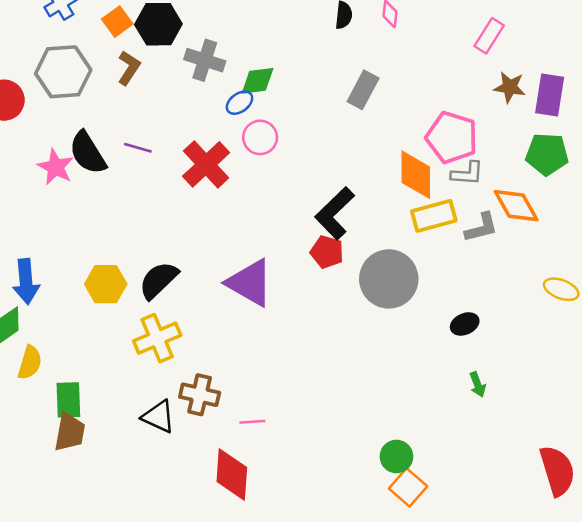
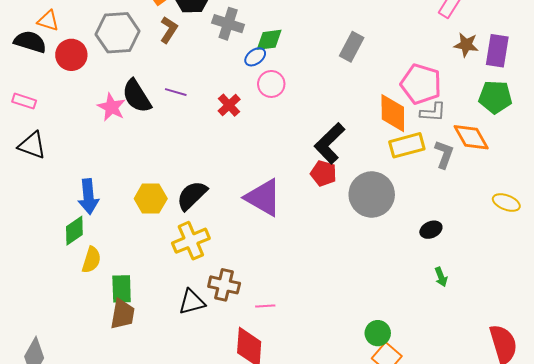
red cross: (206, 164) -> (229, 105), size x0.6
gray L-shape: (481, 227) -> (444, 154), turned -56
black triangle: (158, 417) -> (192, 302), turned -40

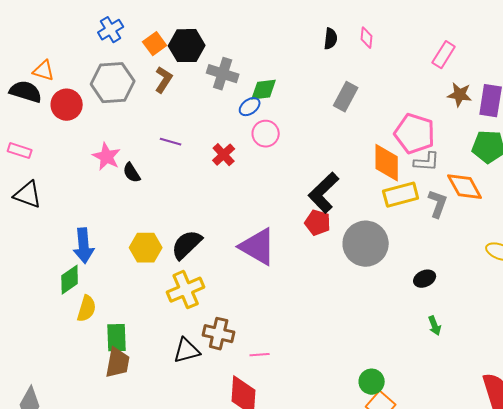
black semicircle: (137, 96) -> (132, 173), moved, size x0.6

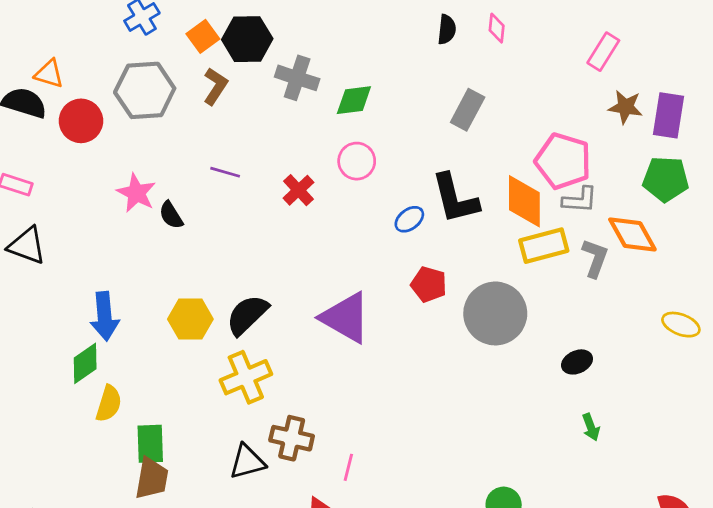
blue ellipse: (250, 107) -> (409, 219), moved
black L-shape: (324, 193) -> (455, 198), moved, turned -60
pink line: (260, 355) -> (348, 467), turned -72

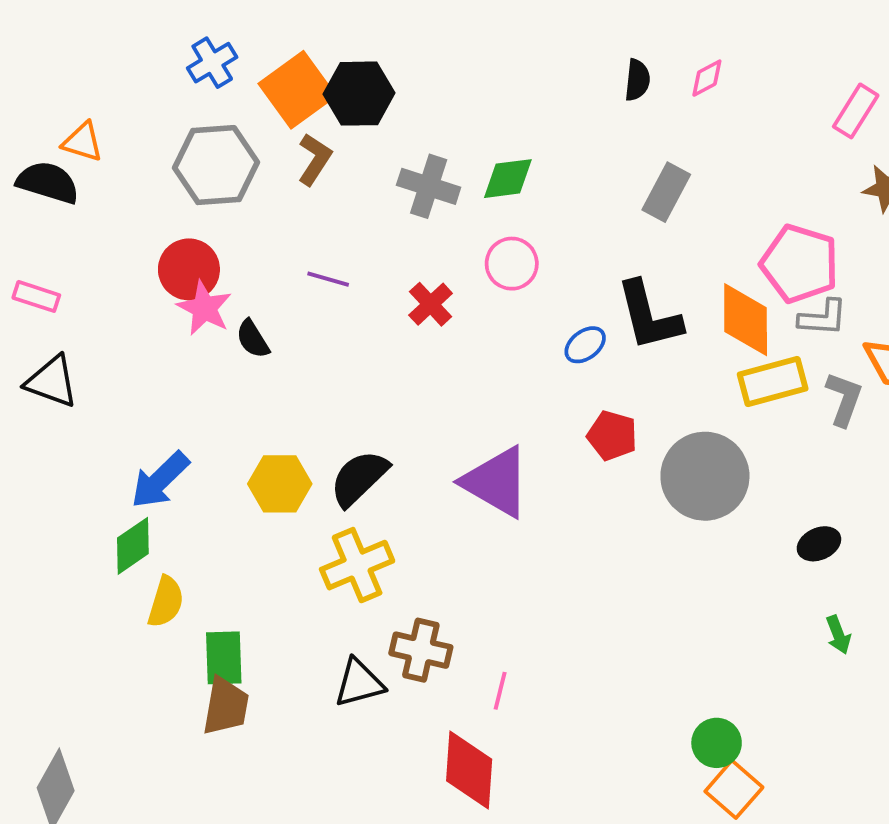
pink diamond: (497, 28) -> (707, 78), turned 56
orange square: (203, 36) -> (297, 90), size x1.6
gray cross: (297, 78) -> (429, 186), moved
red circle: (81, 121) -> (189, 269), moved
blue arrow: (105, 316) -> (160, 480), turned 51

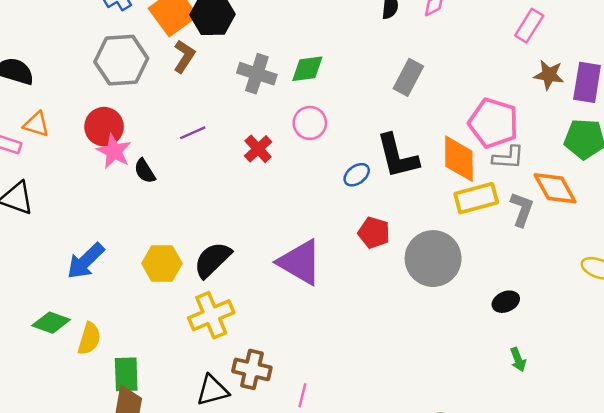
orange triangle: (83, 142) -> (36, 124), moved
purple line: (328, 279) -> (193, 133), turned -40
green diamond: (133, 546) -> (51, 323), moved, turned 54

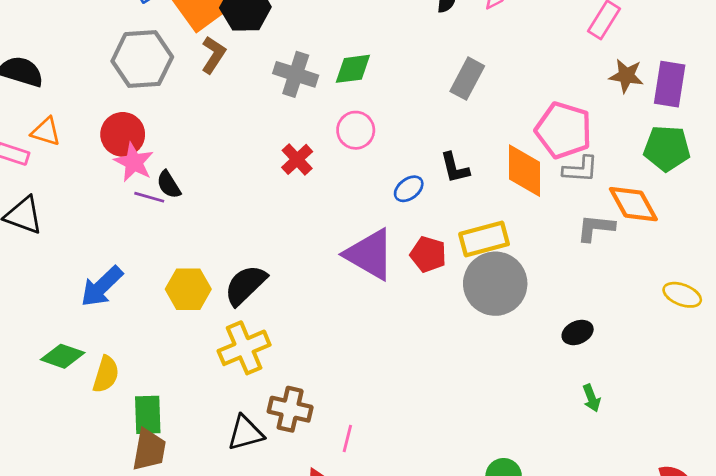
purple line: (193, 133) -> (149, 197), moved, turned 40
black L-shape: (397, 156) -> (455, 168), size x0.6
yellow rectangle: (476, 198) -> (484, 239), moved
gray L-shape: (522, 209) -> (596, 228), turned -104
purple triangle: (300, 262) -> (370, 254), moved

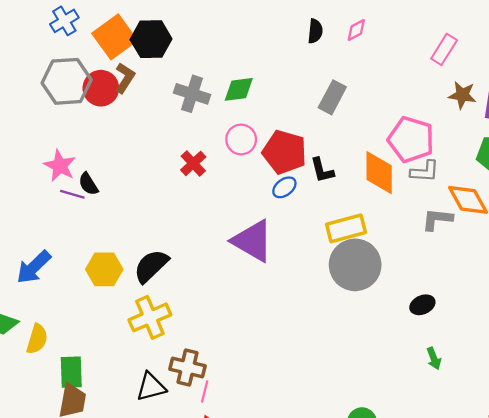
red circle: (123, 134) -> (101, 88), moved
red pentagon: (428, 254) -> (284, 152), moved, size x1.5
pink line: (347, 439) -> (205, 391), moved

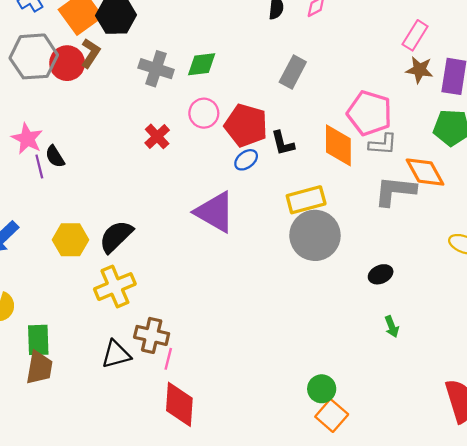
pink rectangle: (444, 49) -> (415, 35), moved
purple line: (72, 194) -> (39, 166), turned 60
gray L-shape: (437, 219) -> (395, 191), size x1.4

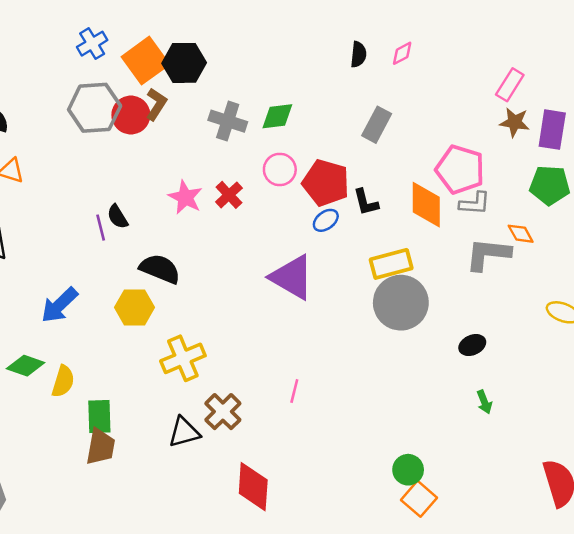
pink star: (27, 139) -> (185, 197), moved
orange diamond: (425, 172) -> (521, 234), size x0.6
black semicircle: (116, 237) -> (160, 269), moved, turned 66
brown cross: (152, 335) -> (223, 412), turned 32
pink line: (168, 359) -> (294, 391), moved

